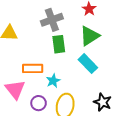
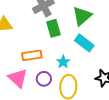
cyan star: (53, 81) -> (63, 62), moved
purple circle: (39, 103) -> (44, 79), moved

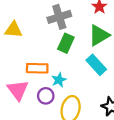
green rectangle: (54, 28) -> (66, 43), turned 30
cyan star: (63, 62) -> (59, 80), moved

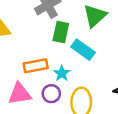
cyan rectangle: (96, 65) -> (83, 50), moved
pink triangle: (18, 90) -> (20, 94), turned -50

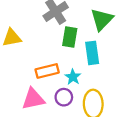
cyan rectangle: (83, 50) -> (92, 53), turned 50

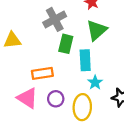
cyan star: (73, 77) -> (95, 83), moved
pink triangle: (33, 99) -> (27, 98), turned 40

